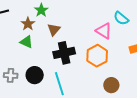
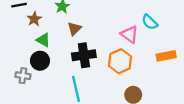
brown star: (28, 24) -> (34, 19), moved
black circle: (35, 75) -> (40, 61), moved

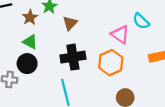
brown star: (34, 19) -> (30, 17), moved
brown triangle: (74, 29) -> (70, 23), moved

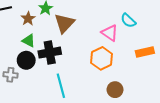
brown triangle: (70, 23) -> (64, 23), size x1.5
black cross: (73, 57) -> (50, 53), moved

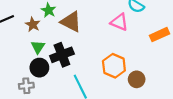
brown triangle: (64, 23) -> (71, 22), turned -35
green triangle: (29, 41) -> (38, 47), turned 48
orange hexagon: (102, 58) -> (114, 66), moved

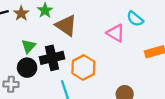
brown star: (33, 24) -> (21, 13), moved
orange hexagon: (114, 66) -> (83, 67), moved

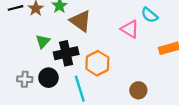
black circle: (27, 68) -> (48, 78), moved

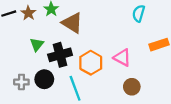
cyan semicircle: (149, 15) -> (139, 13), turned 70
pink triangle: (130, 29) -> (122, 58), moved

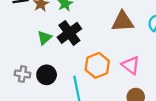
brown triangle: (72, 23) -> (123, 22), moved, turned -45
black cross: (60, 55) -> (69, 33), moved, turned -30

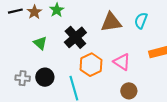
black cross: (69, 33) -> (75, 37), moved
green triangle: (45, 38) -> (40, 43), turned -32

